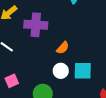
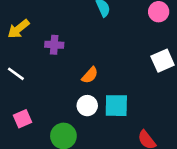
purple cross: (36, 25) -> (54, 45), size x0.6

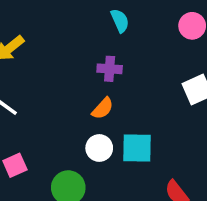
purple cross: (54, 45) -> (110, 69), moved

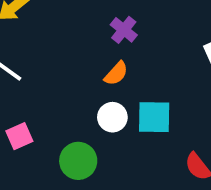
purple cross: (110, 69) -> (124, 30), turned 35

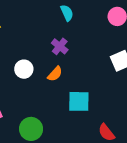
white circle: (112, 117) -> (24, 69), moved

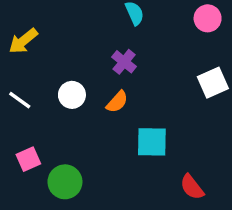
green circle: (31, 129) -> (65, 182), moved

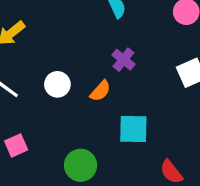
purple cross: (124, 62) -> (123, 60), moved
green circle: (65, 182) -> (81, 165), moved

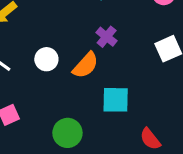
orange semicircle: (100, 91) -> (86, 65), size x1.4

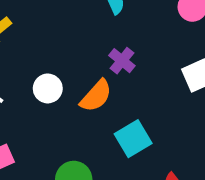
cyan square: (116, 100) -> (133, 139), turned -32

